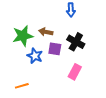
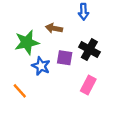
brown arrow: (46, 32) -> (54, 28), moved
orange line: (22, 86) -> (20, 91), moved, turned 64

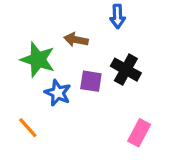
green star: (27, 42) -> (38, 60), turned 30
pink rectangle: (88, 85) -> (139, 133), moved

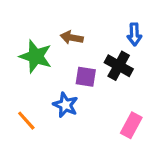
blue arrow: (118, 16) -> (134, 34), moved
blue star: (58, 93) -> (65, 105), moved

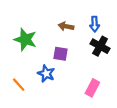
brown arrow: (72, 38) -> (66, 26), moved
black cross: (119, 66) -> (100, 46), moved

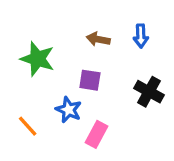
black cross: (100, 46) -> (149, 92), moved
pink rectangle: (92, 88) -> (96, 134), moved

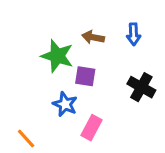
green star: (37, 59) -> (57, 56), moved
orange line: (28, 126) -> (26, 139), moved

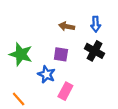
green star: (57, 56) -> (21, 54), moved
black cross: (141, 87) -> (94, 51), moved

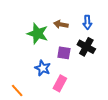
green star: (21, 54) -> (38, 34), moved
purple square: (61, 54) -> (64, 53), moved

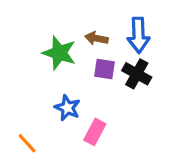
blue arrow: (87, 22) -> (138, 35), size x1.5
purple square: (64, 53) -> (105, 69), moved

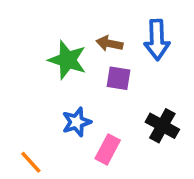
black cross: (137, 74) -> (162, 126), moved
blue star: (67, 108) -> (77, 122), turned 30

